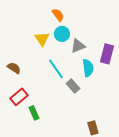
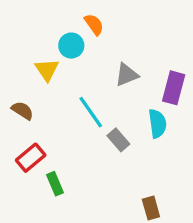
cyan circle: (62, 34) -> (71, 46), moved
yellow triangle: (42, 39) -> (47, 70), moved
cyan semicircle: (88, 68) -> (157, 124), moved

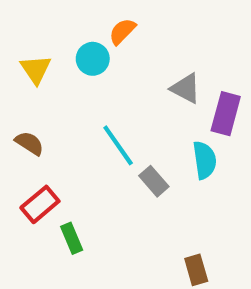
orange semicircle: (94, 24) -> (122, 31), turned -100
yellow triangle: (47, 70) -> (36, 69), moved
gray triangle: (127, 75) -> (186, 88), moved, turned 50

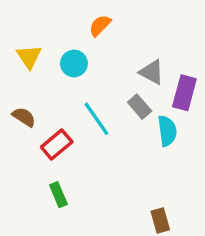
cyan circle: (93, 59) -> (74, 63), moved
gray rectangle: (154, 181) -> (140, 107), moved
red rectangle: (40, 204) -> (57, 145), moved

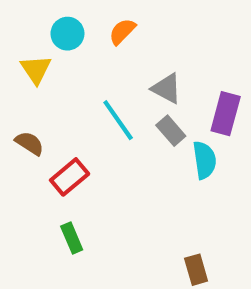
cyan circle: (74, 63) -> (67, 34), moved
gray triangle: (152, 72) -> (167, 88), moved
cyan line: (96, 119) -> (118, 120), moved

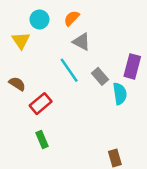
gray triangle: (167, 88) -> (81, 42), moved

